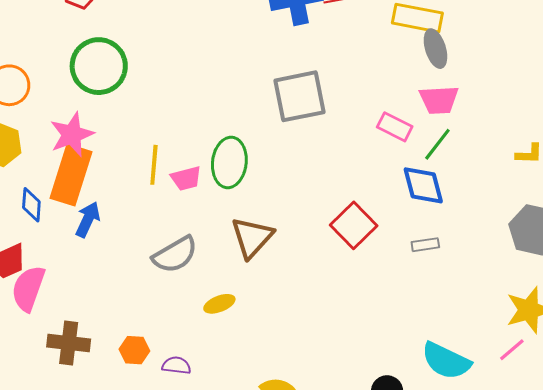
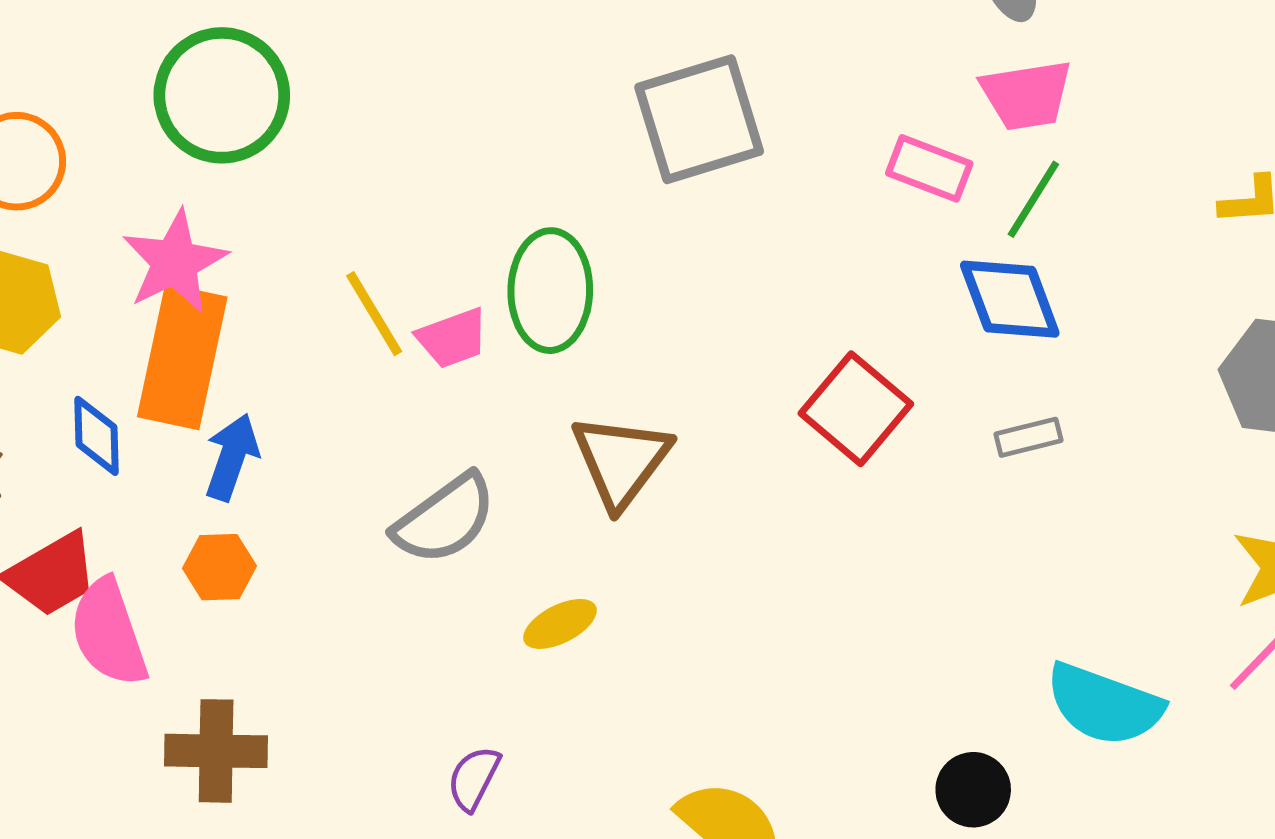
yellow line: (154, 165) -> (374, 314), turned -30
pink semicircle: (28, 288) -> (109, 633), turned -33
orange hexagon: (134, 350) -> (219, 567), moved
purple semicircle: (176, 365) -> (474, 778), turned -64

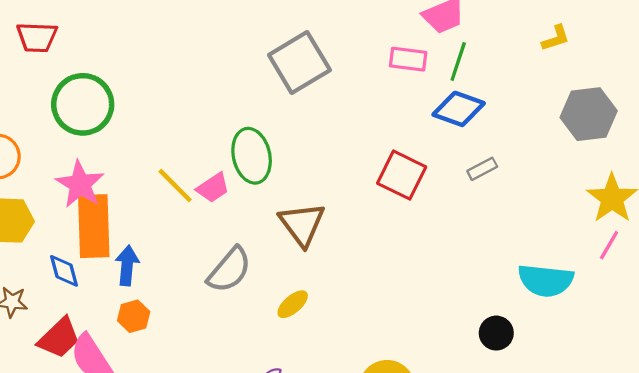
blue diamond: (1010, 299) -> (459, 109), turned -36

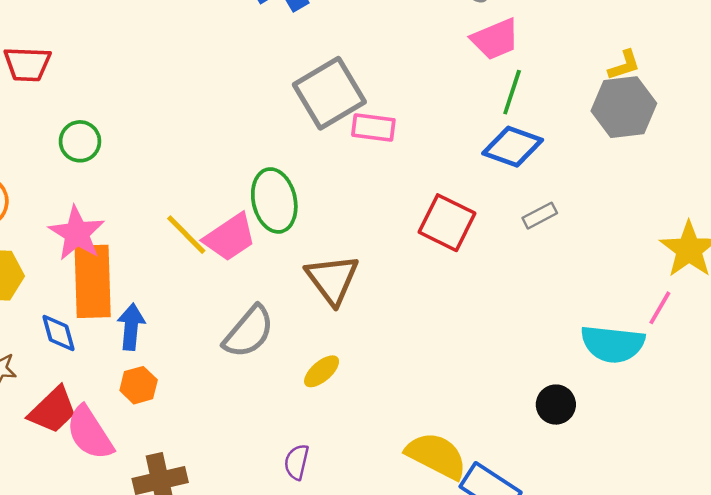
pink rectangle: (408, 59) -> (373, 127), moved
green circle: (83, 104) -> (80, 141), size x0.6
gray hexagon: (589, 114) -> (624, 107), moved
pink trapezoid: (213, 188) -> (230, 237), size x1.4
pink line: (609, 245) -> (660, 308), moved

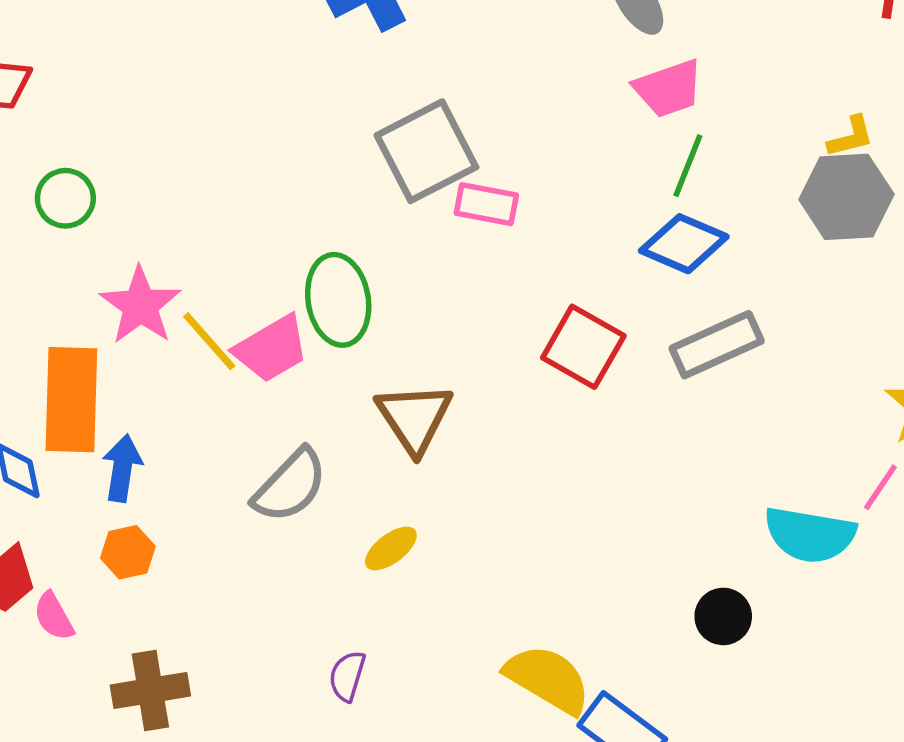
gray rectangle: (540, 216) -> (717, 345), size x1.8
pink star: (77, 233) -> (140, 305), moved
pink semicircle: (90, 433) -> (54, 616), size x0.6

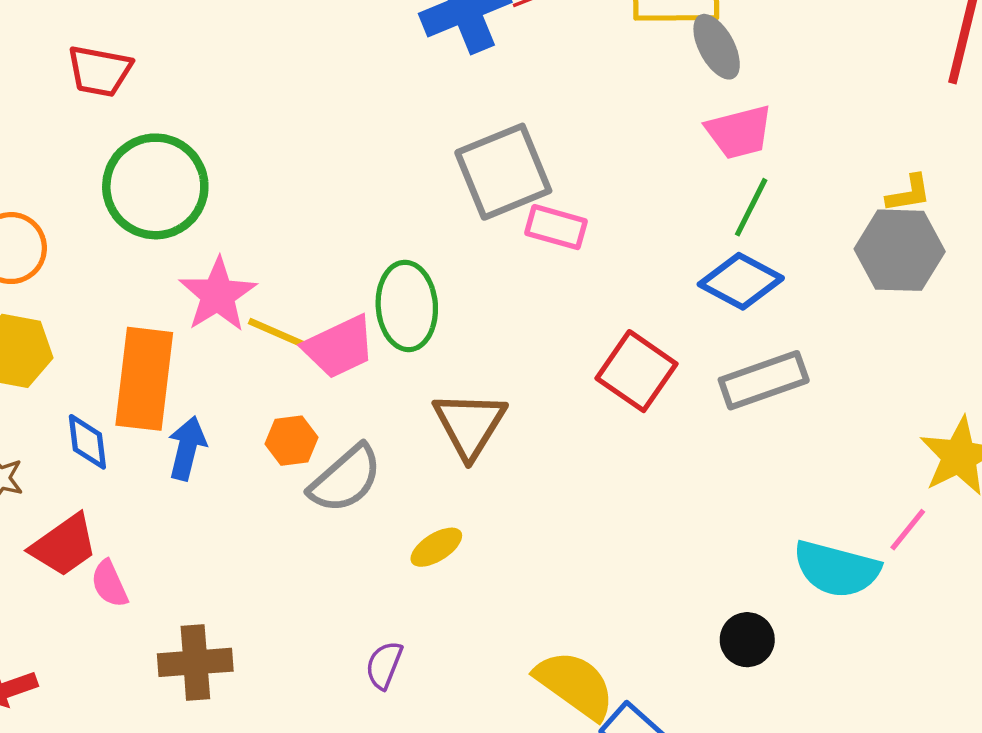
green circle: (65, 198) -> (155, 186), size x1.8
yellow line: (209, 341) -> (281, 335), turned -30
orange hexagon: (128, 552) -> (291, 441), moved

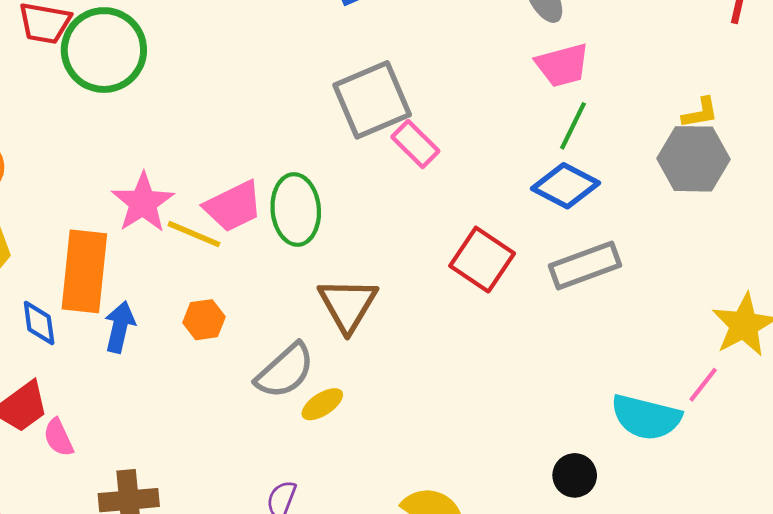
green circle: (155, 186) -> (104, 50), moved
pink rectangle: (556, 227) -> (415, 144), turned 30
pink trapezoid: (339, 347) -> (233, 206), moved
gray semicircle: (346, 479) -> (285, 371), moved

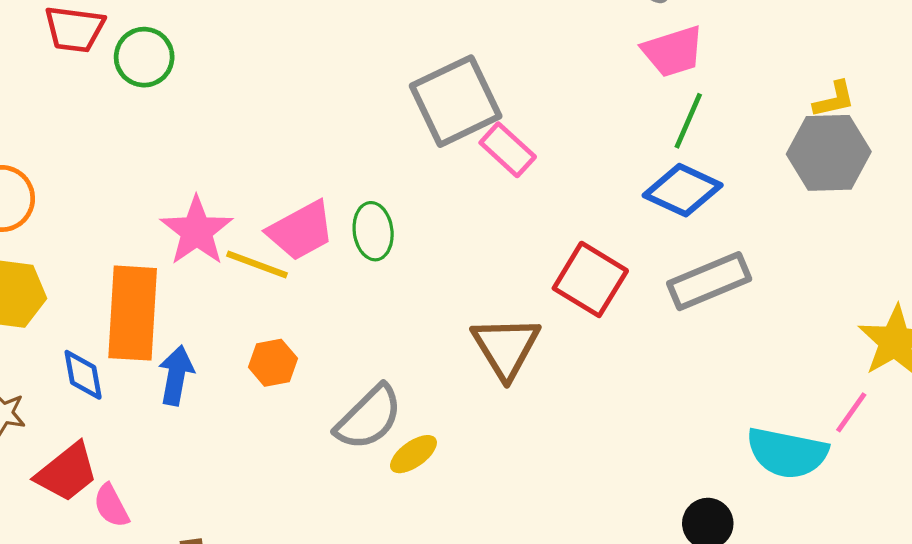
green circle: (104, 50) -> (144, 57), size x0.6
green ellipse: (296, 210) -> (373, 231), size x0.7
brown triangle: (348, 305) -> (506, 347), moved

